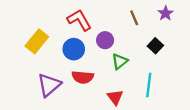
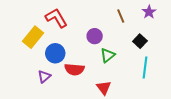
red L-shape: (79, 20) -> (56, 18), moved
blue circle: (74, 49) -> (55, 53), moved
purple triangle: (49, 85) -> (44, 76), size x0.6
cyan line: (149, 85) -> (145, 67), moved

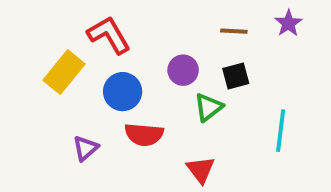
brown line: (121, 16) -> (234, 31), turned -64
black square: (140, 41) -> (236, 76), moved, turned 32
blue circle: (55, 53) -> (123, 92), moved

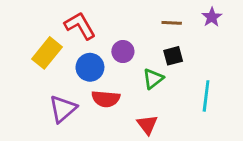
purple circle: (183, 70) -> (123, 52), moved
purple triangle: (85, 148) -> (63, 109), size x1.5

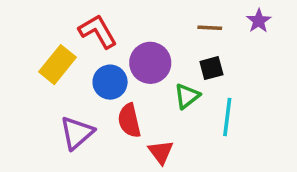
purple circle: (123, 52) -> (150, 63), size x1.5
cyan line: (206, 96) -> (227, 117), moved
red semicircle: (106, 99) -> (129, 121), turned 72
red triangle: (147, 125) -> (161, 152), moved

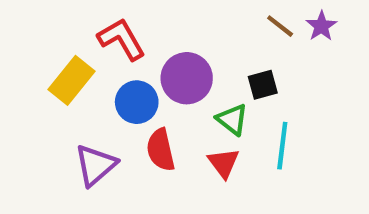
brown line: (210, 28) -> (280, 26), moved, turned 35
green triangle: (187, 96) -> (232, 119), turned -44
red triangle: (161, 152) -> (224, 163), moved

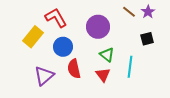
purple circle: (187, 78) -> (98, 27), moved
black square: (263, 85) -> (147, 39), moved

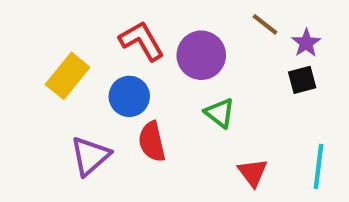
purple star: (148, 12) -> (306, 43), moved
red L-shape: (56, 18) -> (142, 41), moved
cyan line: (130, 67) -> (318, 166), moved
red triangle: (103, 75) -> (253, 172), moved

